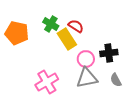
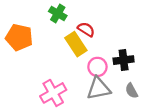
green cross: (51, 24) -> (58, 14), moved

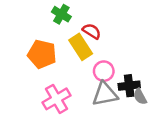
orange pentagon: (19, 37) -> (42, 54), moved
black cross: (124, 60) -> (129, 86), moved

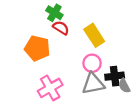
red semicircle: (92, 31) -> (61, 28), moved
yellow rectangle: (81, 47) -> (94, 35), moved

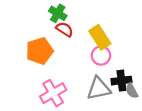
orange pentagon: (37, 48) -> (39, 51), turned -30
pink circle: (92, 63) -> (101, 56), moved

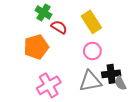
green cross: (58, 13) -> (43, 12), moved
yellow rectangle: (100, 37) -> (91, 22), moved

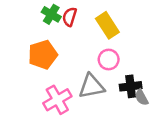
red semicircle: (59, 27) -> (70, 17), moved, turned -105
gray triangle: (90, 81) -> (92, 86), moved

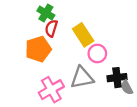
red semicircle: (70, 17) -> (51, 28), moved
yellow rectangle: (107, 25) -> (83, 35), moved

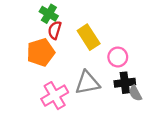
pink circle: (97, 54) -> (118, 57), moved

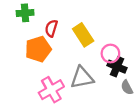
green cross: (49, 14) -> (25, 13), moved, turned -35
black cross: (125, 83) -> (117, 67), moved, turned 30

